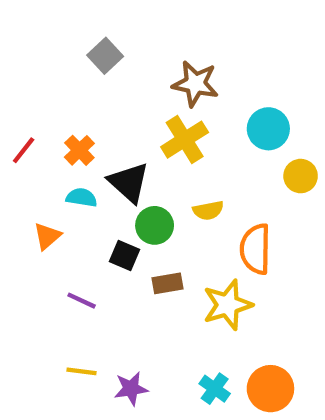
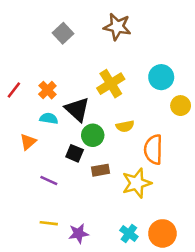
brown star: (195, 84) -> (117, 27), moved

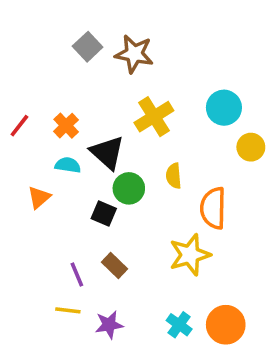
brown star: (117, 27) -> (134, 54), moved
yellow semicircle: (125, 126) -> (174, 176), turned 96
brown rectangle: (100, 170) -> (114, 266), moved, turned 54
purple line: (49, 181) -> (77, 274), moved, turned 42

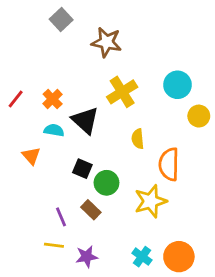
gray square: (88, 47) -> (61, 19), moved
green circle: (129, 188) -> (106, 183), moved
orange triangle: (39, 197) -> (31, 156), turned -30

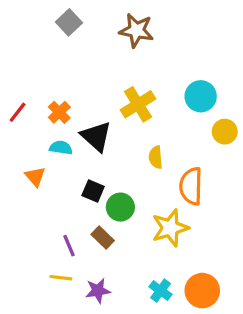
brown star: (106, 42) -> (136, 30), moved

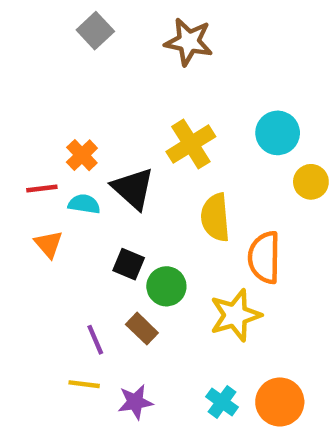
red line: (18, 112) -> (42, 188), moved, turned 45
yellow semicircle: (156, 157) -> (215, 217), size x1.5

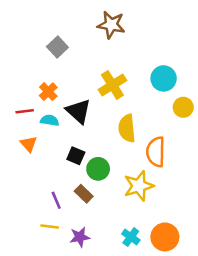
gray square: (95, 31) -> (57, 47), moved

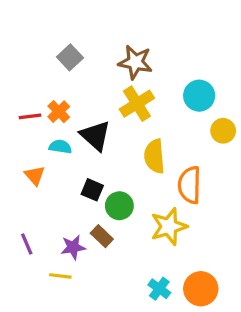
brown star: (111, 25) -> (135, 62), moved
red line: (25, 111) -> (30, 116), moved
purple line: (56, 200) -> (27, 244), moved
purple star: (80, 237) -> (73, 247), moved

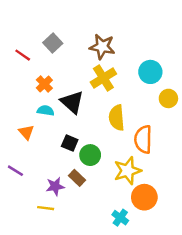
red line: (30, 116) -> (23, 55), moved, turned 42
purple line: (27, 244) -> (15, 171), moved, turned -35
orange circle: (201, 289) -> (144, 197), moved

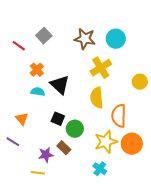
cyan circle: (150, 72) -> (116, 39), moved
yellow cross: (103, 78) -> (101, 68), moved
orange triangle: (26, 132) -> (22, 119), moved
orange circle: (144, 197) -> (132, 144), moved
cyan cross: (120, 218) -> (100, 169), moved

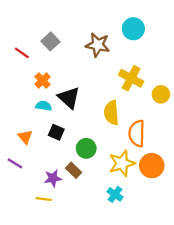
cyan circle: (116, 39) -> (133, 29), moved
yellow cross: (101, 68) -> (131, 78), moved, turned -30
black square: (58, 119) -> (56, 132), moved

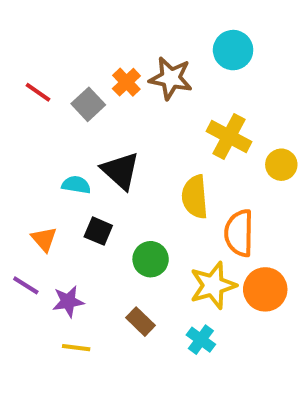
gray square: (51, 41) -> (88, 104), moved
orange cross: (42, 81) -> (126, 82), moved
brown rectangle: (74, 170) -> (141, 322), moved
purple star: (53, 178) -> (68, 301), moved

